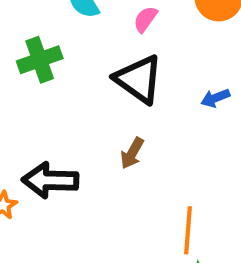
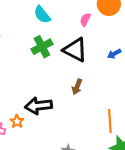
pink semicircle: (145, 19) -> (85, 20), moved
green cross: (40, 60) -> (42, 47), moved

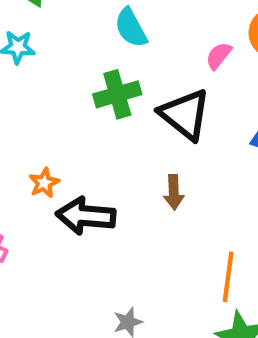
brown arrow: (77, 87) -> (174, 192), turned -35
orange star: (17, 121) -> (44, 183), moved

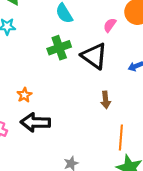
brown arrow: (174, 192) -> (106, 100), moved
black arrow: (86, 216) -> (35, 122), moved

